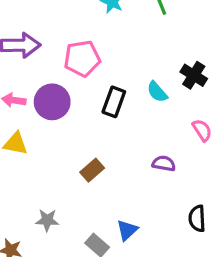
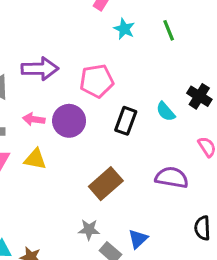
purple semicircle: (164, 164) -> (172, 178), size x1.5
brown rectangle: (92, 170) -> (106, 184), size x1.5
gray star: (47, 220) -> (89, 230), moved

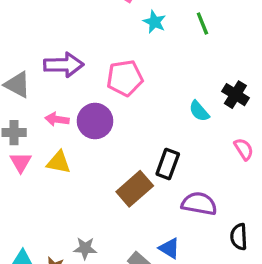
black rectangle: (126, 121) -> (168, 164), moved
purple semicircle: (172, 178) -> (199, 204), moved
gray star: (89, 230) -> (85, 248), moved
blue triangle: (138, 239) -> (169, 248), turned -45

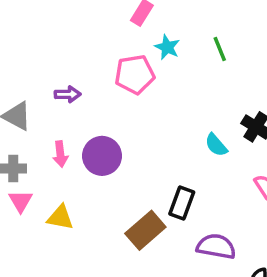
purple arrow: (64, 65) -> (68, 94), size x0.6
pink pentagon: (125, 78) -> (135, 74), moved
pink arrow: (57, 119) -> (60, 154), turned -105
yellow triangle: (59, 162) -> (60, 217), moved

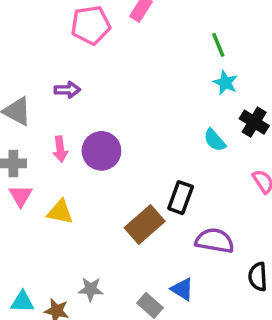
cyan star: (167, 47) -> (225, 83), moved
pink pentagon: (135, 74) -> (91, 25), moved

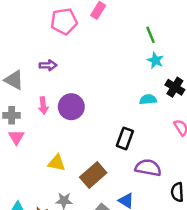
cyan semicircle: (215, 140) -> (148, 99), turned 126
yellow triangle: (60, 212) -> (57, 163), moved
brown rectangle: (145, 225) -> (93, 175), moved

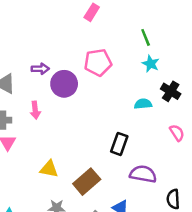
pink pentagon: (64, 21) -> (98, 62), moved
purple circle: (71, 107) -> (64, 84), moved

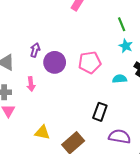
pink pentagon: (98, 62) -> (90, 62), moved
purple arrow: (40, 69) -> (35, 50), turned -72

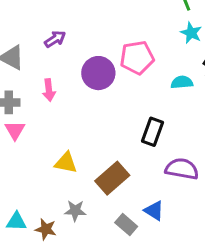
purple arrow: (35, 50) -> (55, 39), turned 40
purple circle: (55, 62) -> (98, 73), moved

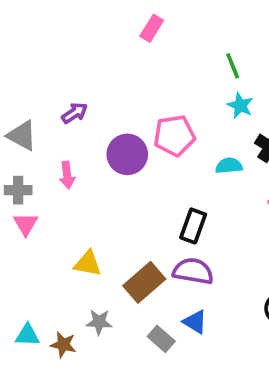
purple semicircle: (182, 169) -> (193, 271), moved

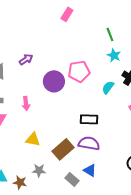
cyan semicircle: (229, 166) -> (108, 87), turned -48
pink arrow: (67, 175) -> (26, 103), moved
black rectangle: (193, 226) -> (89, 119), turned 72

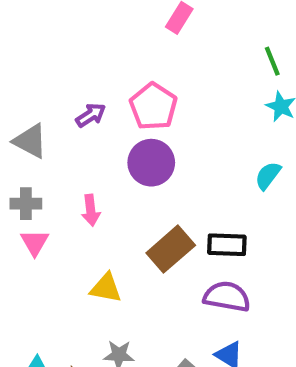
pink pentagon: (79, 71) -> (153, 106), moved, turned -30
brown rectangle: (63, 149) -> (171, 249), moved

